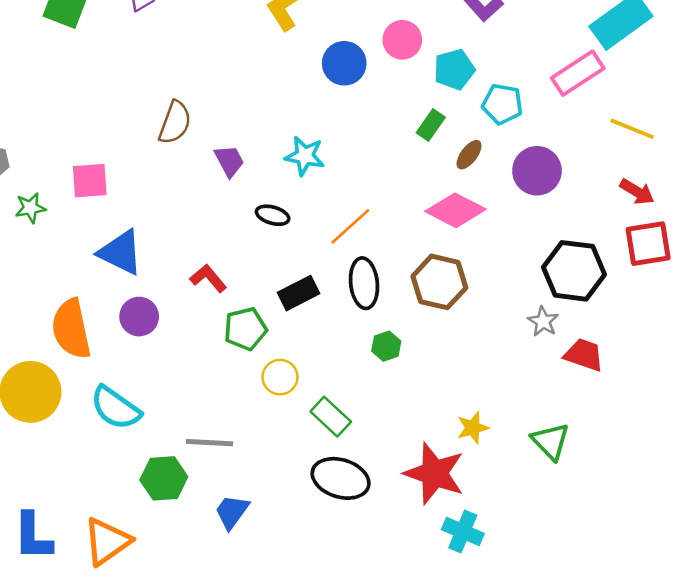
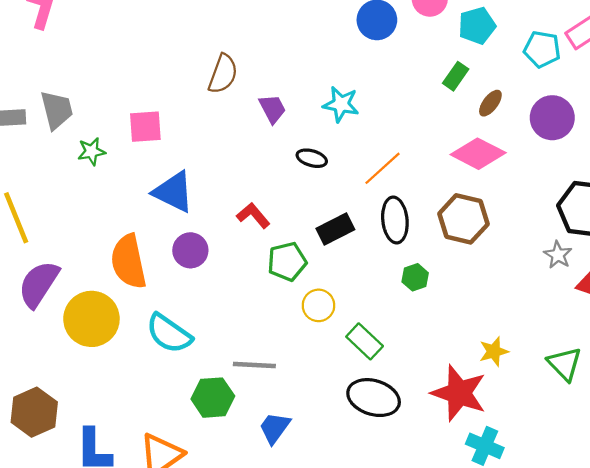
cyan pentagon: (502, 104) -> (542, 49), moved

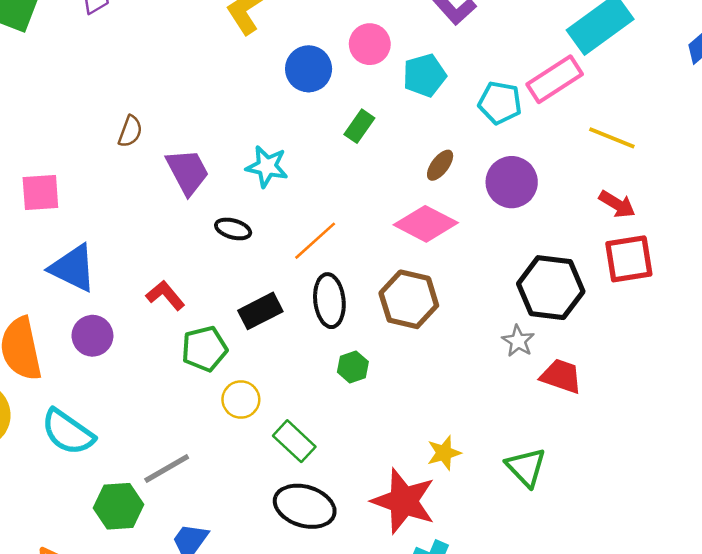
brown semicircle: (223, 74) -> (130, 131), size x0.7
green rectangle: (456, 76) -> (359, 126), moved
purple trapezoid: (272, 109) -> (188, 172), size x1.4
gray line: (254, 365) -> (167, 469), turned -33

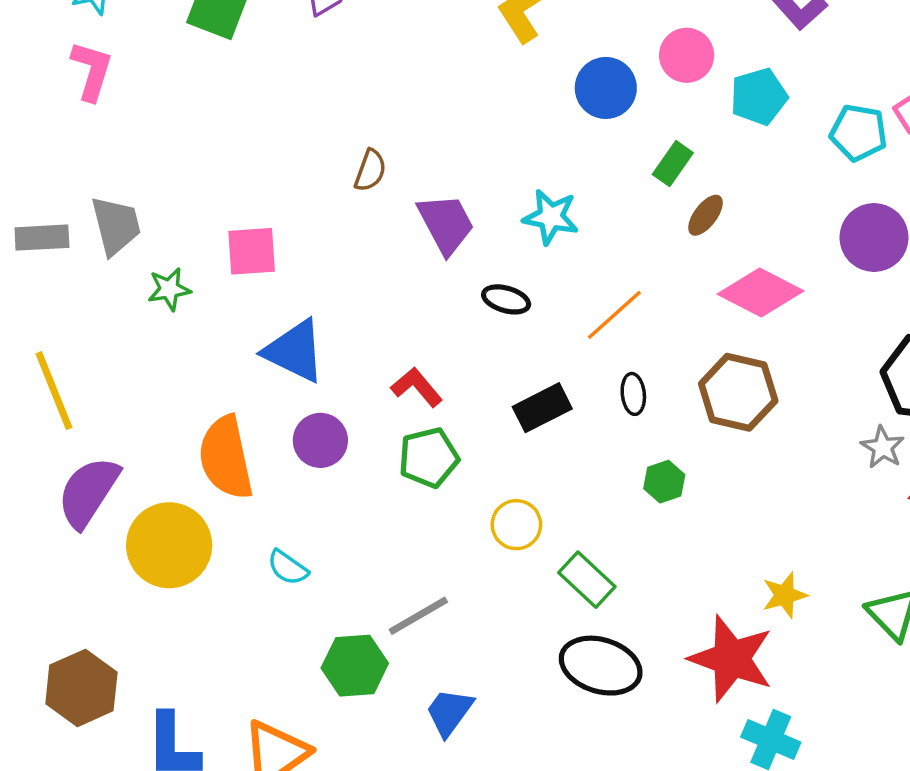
brown ellipse: (440, 165) -> (706, 215), moved
black ellipse: (329, 301) -> (633, 394), size x0.6
green pentagon: (204, 349) -> (429, 458), moved
cyan semicircle: (68, 432) -> (288, 568), size x0.6

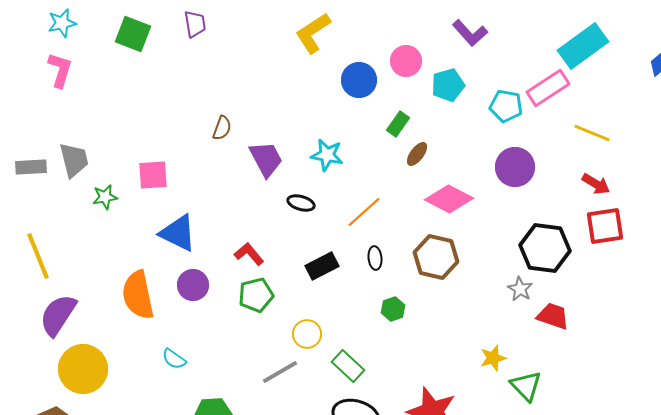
yellow circle: (169, 545) -> (83, 369), moved
yellow star: (785, 595) -> (493, 358), moved
gray line: (418, 616) -> (280, 372), moved

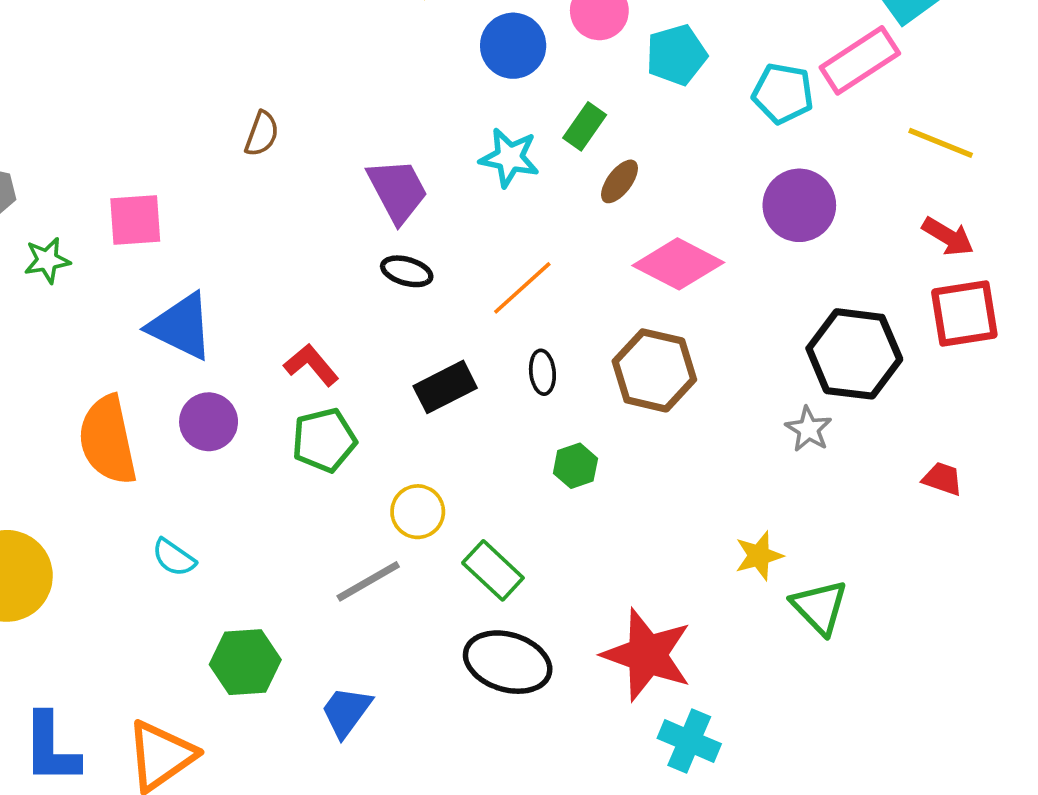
cyan star: (327, 155) -> (509, 158), moved
purple trapezoid: (266, 159) -> (398, 191), moved
red trapezoid: (553, 316) -> (942, 479), moved, size x0.7

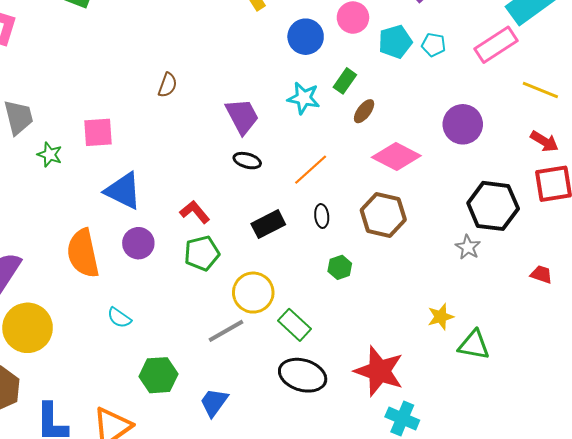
cyan pentagon: (783, 93) -> (434, 45), moved, size x0.7
green star: (47, 260) -> (50, 155), turned 30
yellow circle: (418, 512) -> (253, 293), size x1.4
green triangle: (819, 607) -> (474, 345), turned -36

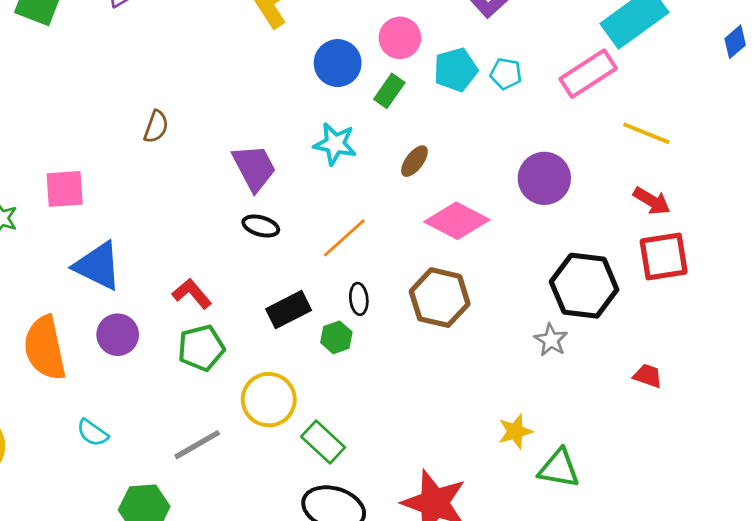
green rectangle: (345, 81) -> (389, 91), moved
green hexagon: (340, 267) -> (336, 337), moved
gray line: (226, 331) -> (197, 445), moved

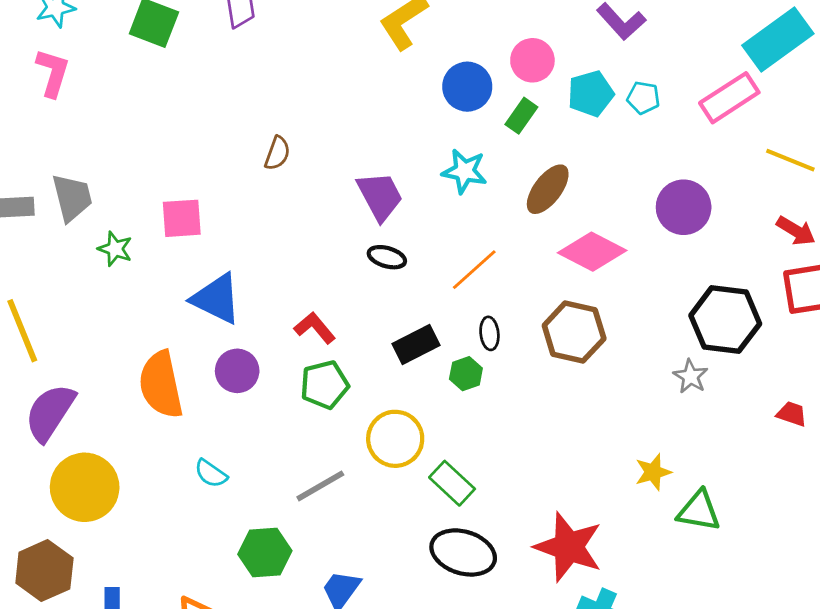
brown ellipse: (414, 161) -> (548, 189), size x1.5

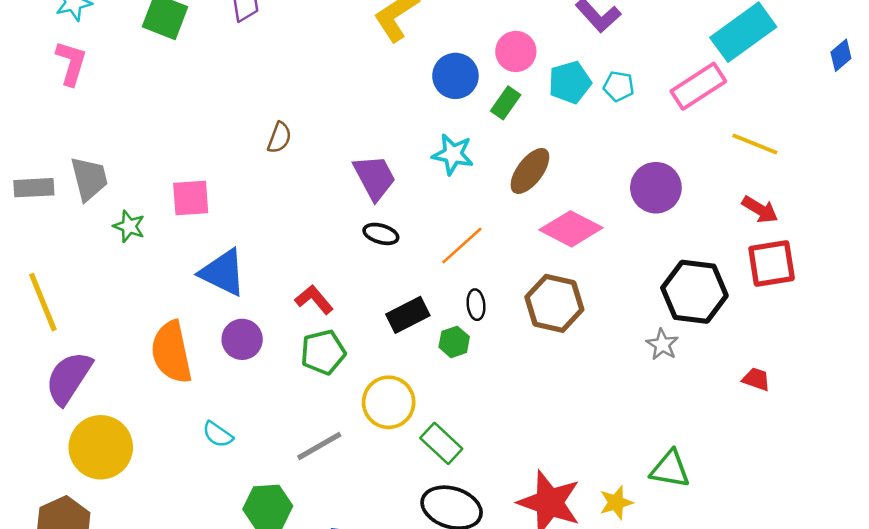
yellow star: (653, 472) -> (616, 503), moved

